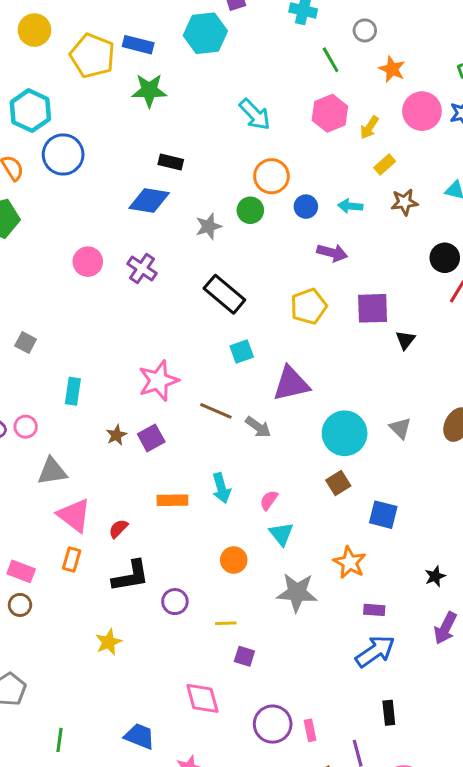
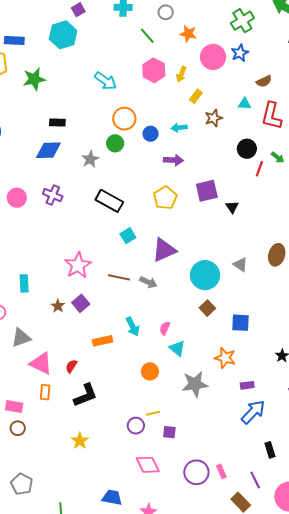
blue rectangle: (138, 45) -> (14, 40), moved
purple circle: (175, 602) -> (136, 426), moved

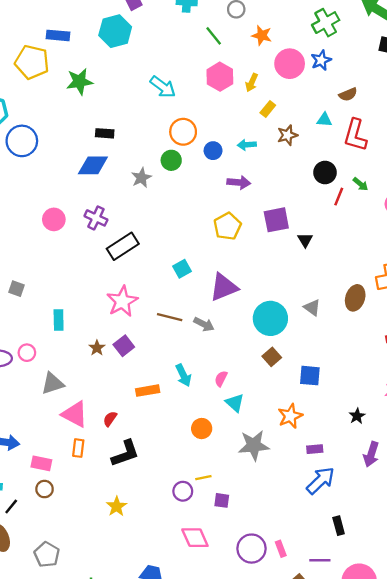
black rectangle: (109, 201) -> (123, 246), moved, turned -64
orange star: (225, 358) -> (290, 416), turned 30
purple line: (255, 480) -> (320, 560), turned -66

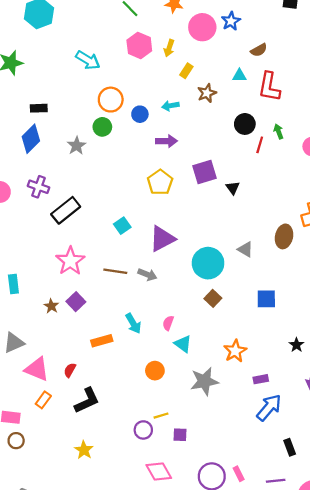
blue diamond: (93, 165) -> (31, 139), turned -40
green arrow: (361, 184) -> (279, 131), turned -144
blue square: (310, 376) -> (266, 299), moved
orange rectangle: (78, 448) -> (43, 400), turned 35

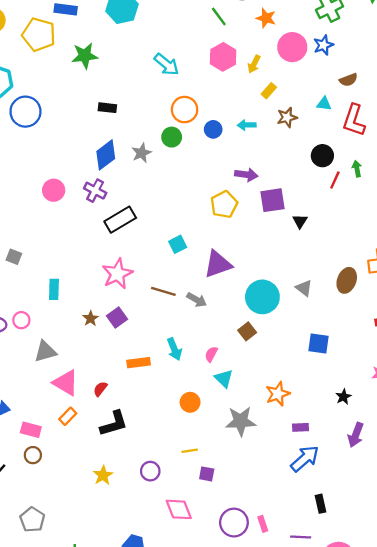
blue diamond: (31, 139) -> (106, 155), moved
purple arrow: (166, 141) -> (246, 175), moved
brown square: (213, 298) -> (247, 331), moved
purple circle: (143, 430) -> (150, 471), moved

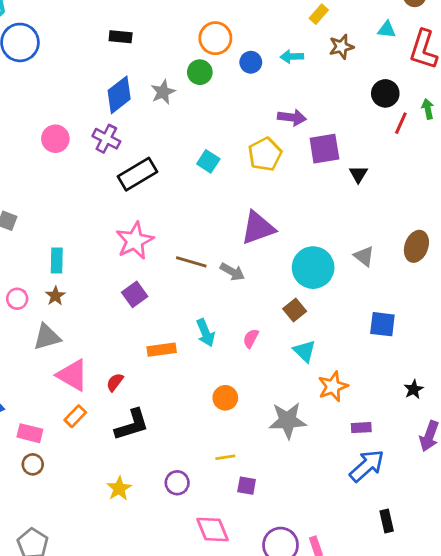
cyan square: (178, 244) -> (208, 161), moved, turned -30
brown star: (91, 318) -> (55, 296), moved
cyan triangle: (224, 378) -> (305, 351), moved

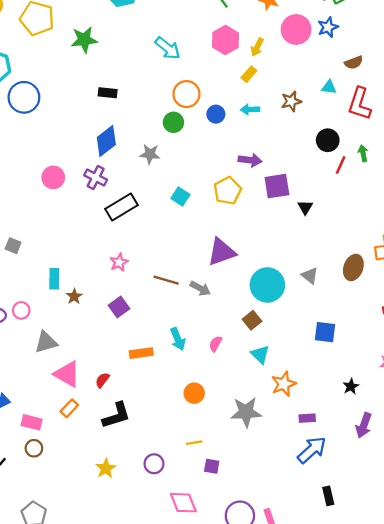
yellow rectangle: (319, 14) -> (249, 74), moved
gray star: (163, 92) -> (150, 154), moved, turned 30
pink star: (135, 241) -> (119, 262), size x0.6
brown star: (55, 296) -> (74, 296), moved

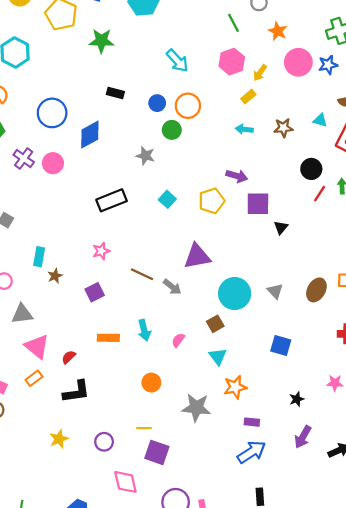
blue circle: (24, 97) -> (52, 113), moved
blue circle: (216, 114) -> (157, 103), moved
blue diamond: (106, 141) -> (90, 135), moved
purple cross: (96, 178) -> (24, 158), moved
purple square: (212, 466) -> (157, 452), size x1.6

